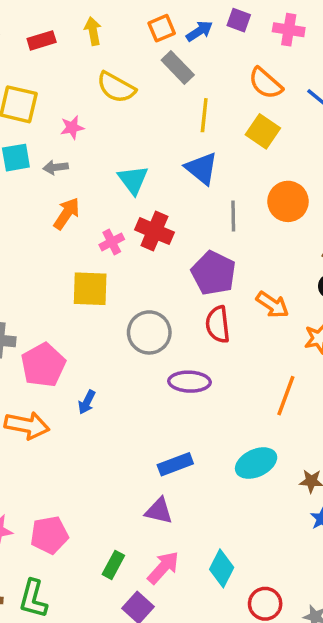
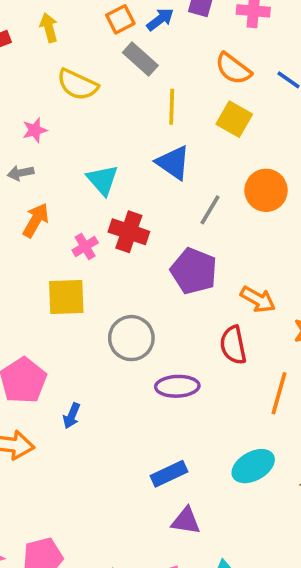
gray line: (233, 216) -> (210, 210), turned 36
red semicircle: (218, 324) -> (233, 345), moved
purple triangle: (159, 511) -> (186, 521), moved

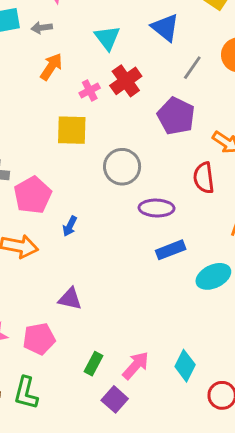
red cross: (129, 232) -> (126, 81), turned 32
blue rectangle: (169, 474) -> (171, 250), moved
purple triangle: (186, 521) -> (70, 299), moved

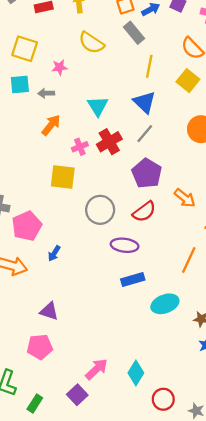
gray line: (192, 68) -> (145, 134), moved
red semicircle: (204, 178) -> (144, 212), moved, turned -125
pink pentagon: (39, 339) -> (40, 347), moved
green rectangle: (93, 364) -> (35, 404), moved

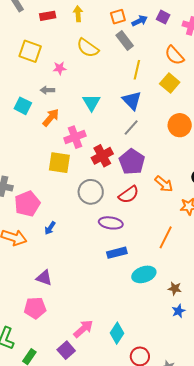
cyan square: (20, 85) -> (23, 106), moved, turned 30
red cross: (109, 142) -> (102, 156), moved
pink cross: (80, 147) -> (75, 137), size x1.5

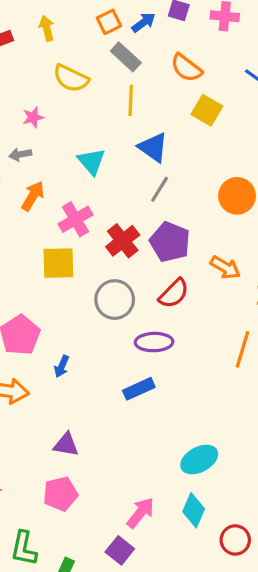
orange semicircle: (174, 55) -> (186, 68), moved
yellow line: (137, 70) -> (131, 100), moved
orange circle: (180, 125) -> (237, 196), moved
blue rectangle: (117, 253) -> (139, 389), moved
cyan ellipse: (144, 274) -> (199, 460), moved

